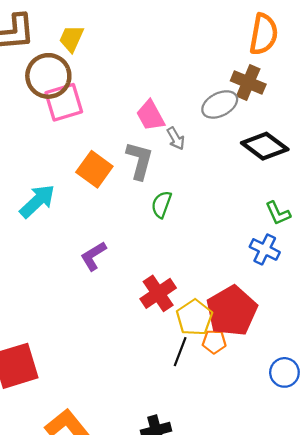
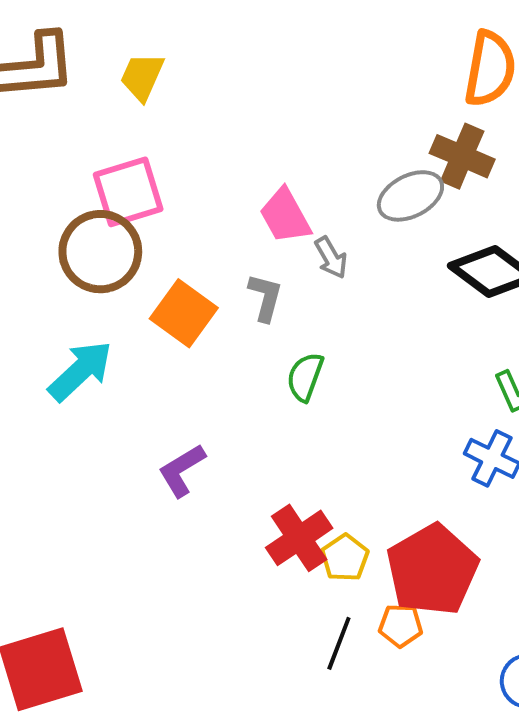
brown circle: (48, 76) -> (100, 252), moved
gray L-shape: (140, 160) -> (265, 297), size x0.7
yellow pentagon: (194, 318) -> (345, 558), moved, size x0.7

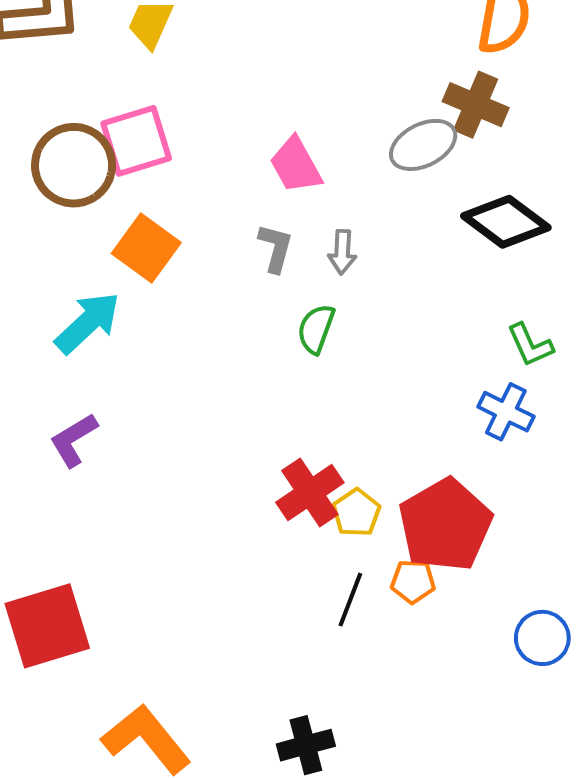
brown circle: (100, 252) -> (74, 165), moved
gray arrow: (331, 258) -> (342, 252), moved, turned 33
orange square: (184, 313) -> (146, 248), moved
purple L-shape: (182, 470) -> (74, 440), moved

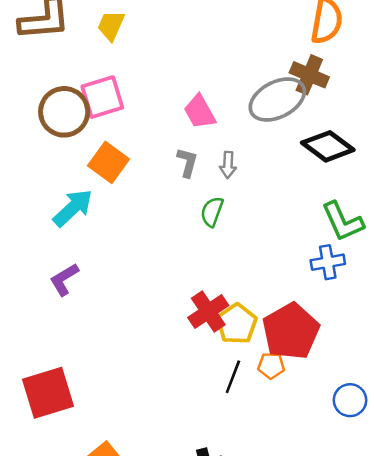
gray ellipse: (423, 145) -> (277, 99), size x1.4
green L-shape: (530, 345) -> (343, 221), size x1.5
blue cross: (506, 412) -> (328, 262), turned -36
yellow pentagon: (356, 513) -> (237, 324), size x1.4

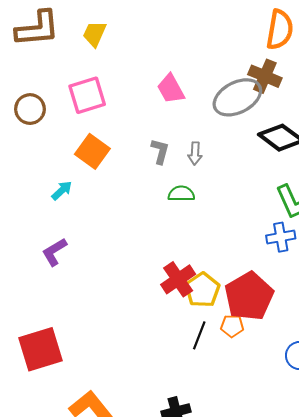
brown circle: (64, 112) -> (30, 109), moved, size x0.7
pink trapezoid: (200, 112) -> (171, 89), moved
cyan arrow: (73, 208) -> (62, 190), size x0.6
green semicircle: (212, 212) -> (181, 194), turned 70

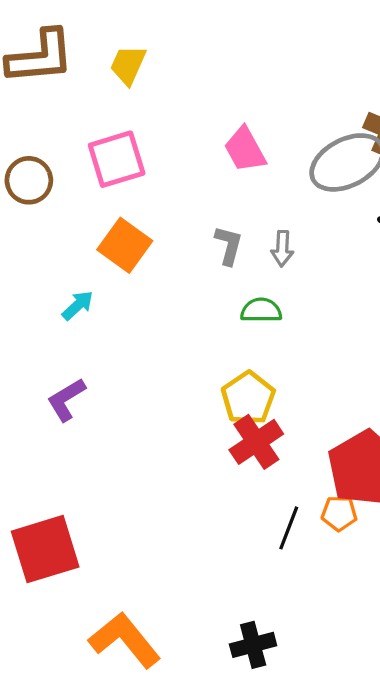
yellow pentagon: (202, 290) -> (248, 398), moved

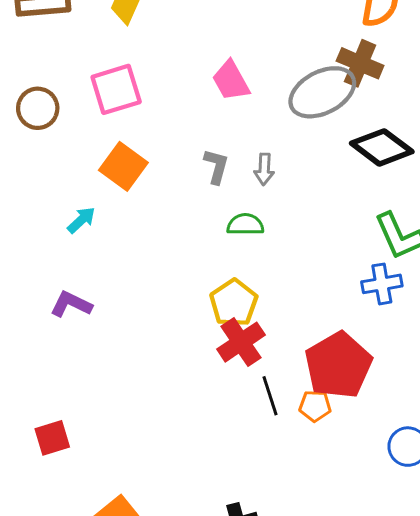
purple L-shape: (66, 400) -> (71, 304), turned 57
black line: (289, 528) -> (270, 396), moved, turned -39
red square: (45, 549) -> (52, 438), size x0.6

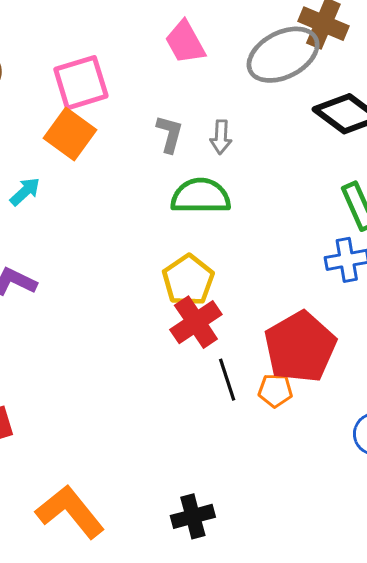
pink square: (116, 89) -> (81, 83), moved
green semicircle: (245, 224) -> (201, 196), size x1.5

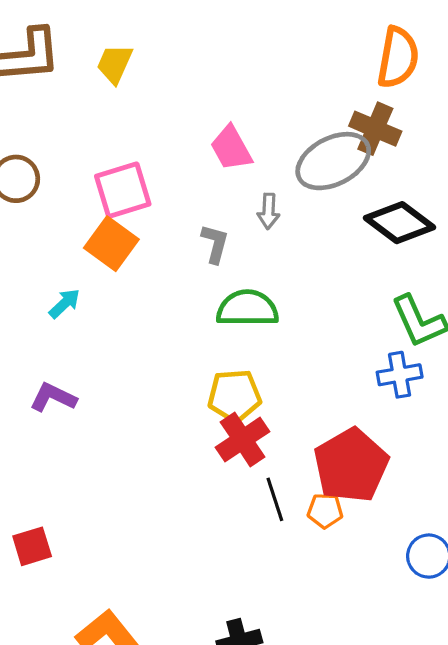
gray arrow: (221, 137) -> (268, 211), moved
yellow pentagon: (188, 280) -> (234, 396), turned 30

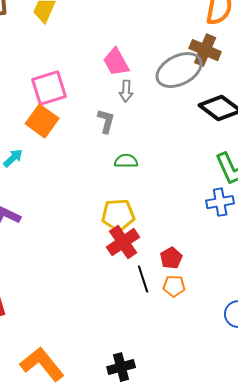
gray arrow: (268, 211) -> (126, 91), moved
green semicircle: (247, 308) -> (126, 161), size x0.6
red pentagon: (351, 465) -> (171, 258), moved, size x0.5

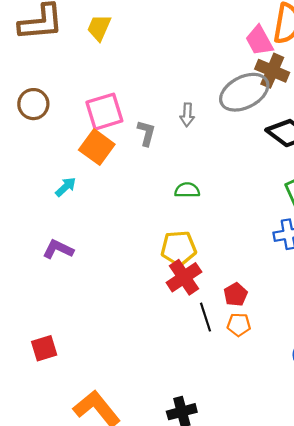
pink trapezoid: (116, 62) -> (259, 41), moved
gray L-shape: (106, 121) -> (146, 133), moved

